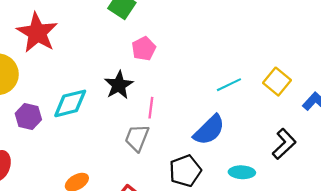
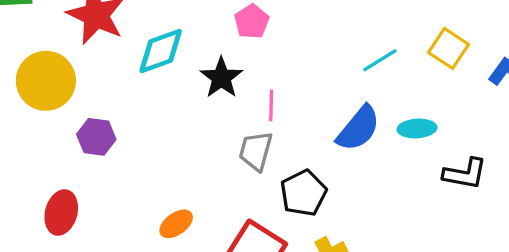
cyan diamond: (70, 103) -> (161, 51), moved
black L-shape: (284, 144) -> (465, 174), moved, turned 60
black pentagon: (185, 171) -> (303, 193), moved
cyan ellipse: (242, 172) -> (417, 128), moved

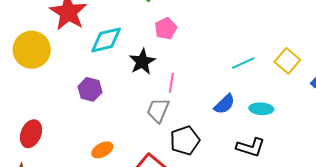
blue semicircle: (358, 128) -> (224, 104), size x0.7
purple hexagon: (96, 137) -> (90, 89), moved
black L-shape: (465, 174) -> (251, 147), moved

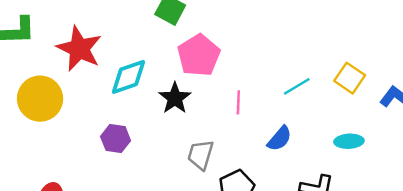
pink pentagon: (166, 29) -> (199, 55), size x1.6
pink line: (171, 83) -> (238, 102), moved
cyan ellipse: (261, 109) -> (349, 141), moved

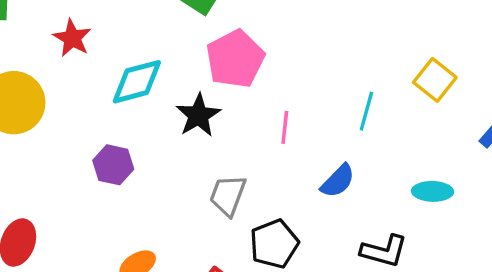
red star: (79, 49) -> (72, 38), size x0.6
yellow square: (350, 78) -> (435, 80), moved
cyan line: (297, 86) -> (366, 111), turned -48

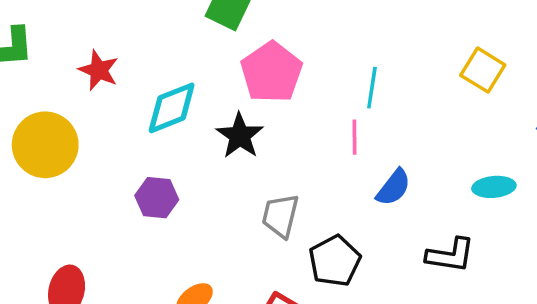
cyan line: (366, 111) -> (372, 88), moved
pink line: (285, 127) -> (354, 137), moved

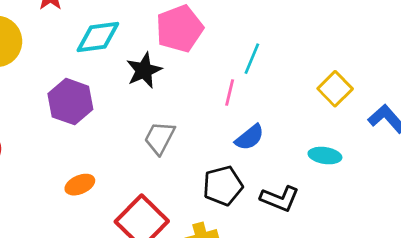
yellow square: (483, 70) -> (335, 89), moved
purple hexagon: (157, 198) -> (70, 102), size x1.4
black pentagon: (335, 261) -> (223, 186), moved

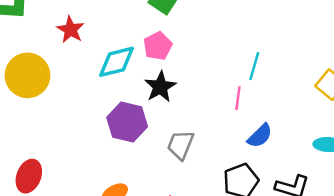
pink pentagon: (179, 29) -> (158, 46), moved, size x0.7
purple hexagon: (70, 102) -> (127, 122), moved

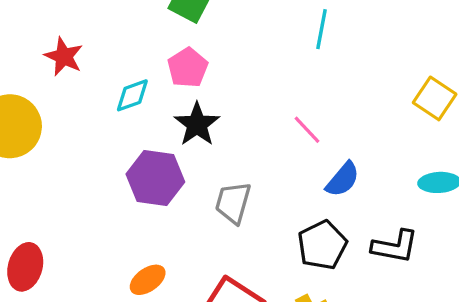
cyan diamond: (117, 62) -> (132, 95), size x0.7
cyan line: (254, 66) -> (322, 29), moved
pink line: (238, 98) -> (307, 130), turned -45

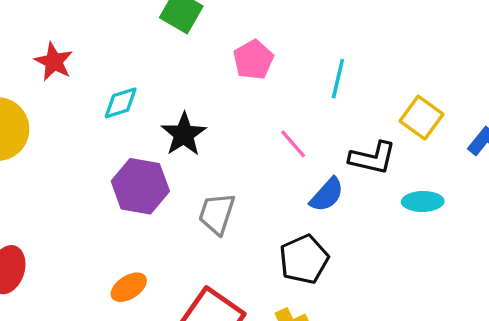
cyan line: (322, 29) -> (338, 79), moved
pink pentagon: (188, 68) -> (253, 60), moved
black L-shape: (395, 246) -> (373, 158), moved

